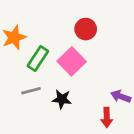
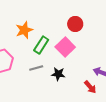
red arrow: (107, 117) -> (90, 87), turned -40

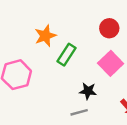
pink square: (65, 47) -> (111, 63), moved
gray line: (36, 68) -> (79, 112), moved

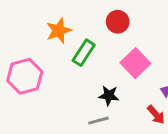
red circle: (109, 28) -> (118, 22), moved

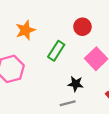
orange star: (59, 31) -> (25, 30), moved

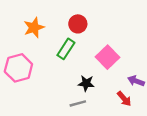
red circle: (82, 27) -> (78, 24), moved

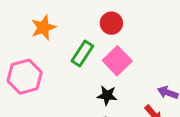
red circle: (78, 24) -> (111, 23), moved
pink square: (108, 57) -> (117, 61), moved

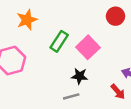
red circle: (111, 23) -> (115, 16), moved

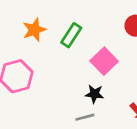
green rectangle: (59, 41) -> (71, 35), moved

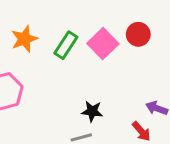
pink square: (104, 61) -> (103, 44), moved

